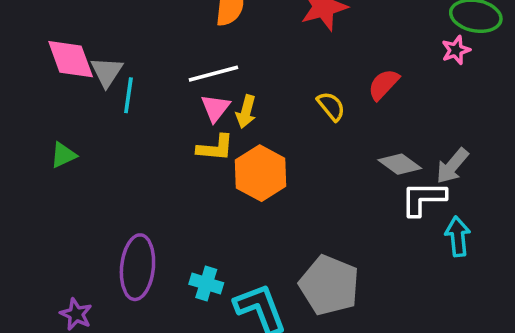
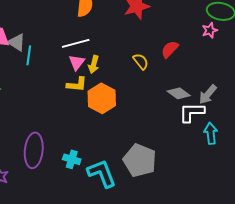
gray triangle: (107, 72) -> (17, 42), turned -30

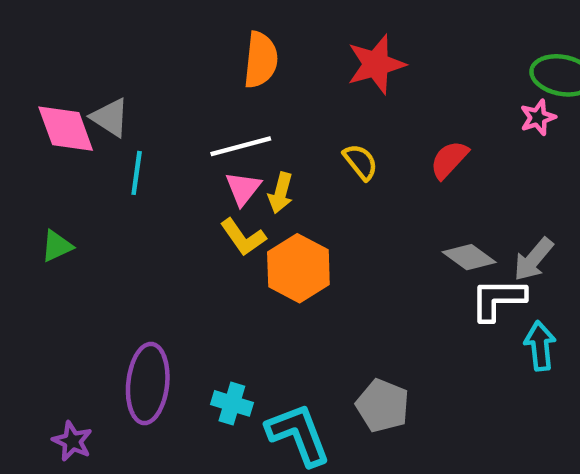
gray triangle: (17, 42) -> (110, 117), moved
yellow semicircle: (141, 61) -> (360, 162), moved
yellow L-shape: (77, 84) -> (243, 237), turned 50
gray pentagon: (140, 160) -> (383, 406), size x0.7

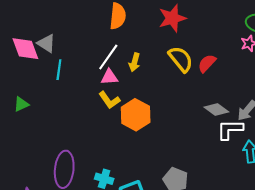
white line: (241, 146) -> (108, 57), turned -40
yellow semicircle: (360, 162) -> (181, 59), moved, size x1.5
pink triangle: (243, 188) -> (109, 77), turned 48
yellow arrow: (281, 193) -> (135, 62), moved

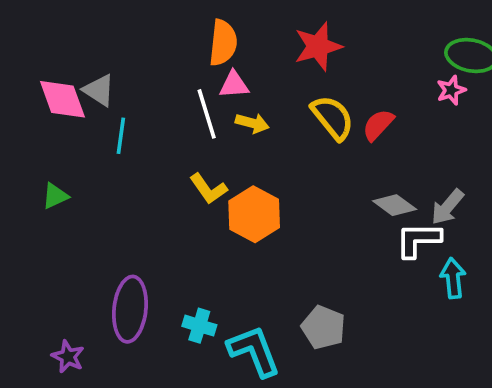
white line: (108, 57) -> (207, 114), turned -52
yellow arrow: (135, 62) -> (252, 123), turned -90
pink triangle: (109, 77) -> (234, 85), moved

